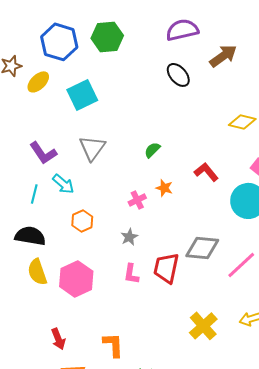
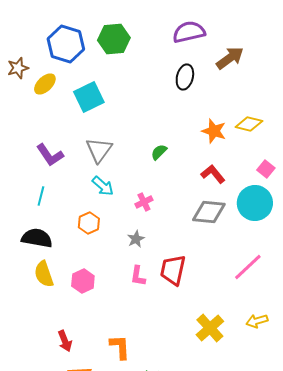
black ellipse: (178, 75) -> (185, 77), turned 55
cyan arrow: (63, 184) -> (103, 186), moved
orange star: (164, 188) -> (214, 131), moved, size x1.4
gray diamond: (202, 248) -> (209, 212), moved
pink hexagon: (76, 279) -> (83, 281), size x0.7

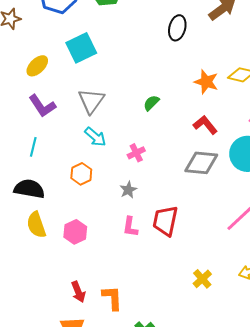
yellow ellipse: (45, 84) -> (37, 66), moved
yellow cross: (210, 328) -> (202, 279), size x0.7
red arrow: (65, 341) -> (78, 292), moved

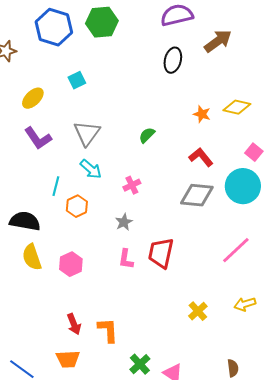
cyan square: (81, 48) -> (77, 80), size x0.6
orange star: (206, 82) -> (202, 114), size x0.7
cyan line: (33, 147) -> (56, 186), moved

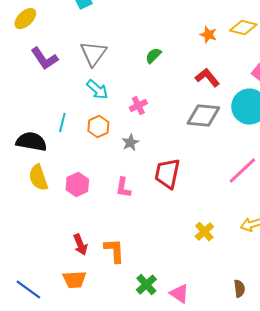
yellow ellipse: (33, 98) -> (25, 19), moved
cyan line: (56, 186) -> (62, 123), moved
orange hexagon: (77, 206) -> (98, 127), moved
pink L-shape: (126, 259) -> (123, 188), moved

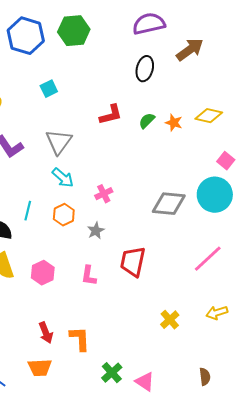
green semicircle: (153, 56) -> (147, 121), moved
red L-shape: (207, 78) -> (111, 115), moved, turned 115

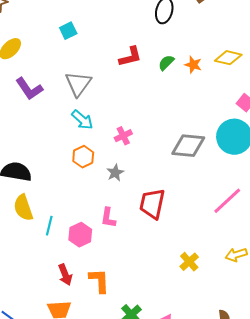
cyan line: (28, 211) -> (49, 226), moved
pink hexagon: (43, 273) -> (80, 235), moved

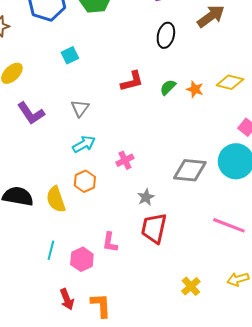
gray triangle: (78, 84) -> (80, 108), size x0.7
cyan arrow: (82, 120) -> (84, 144), turned -70
gray star: (115, 173) -> (146, 197), moved
pink line: (227, 201) -> (229, 225), turned 64
yellow semicircle: (23, 208) -> (56, 199), moved

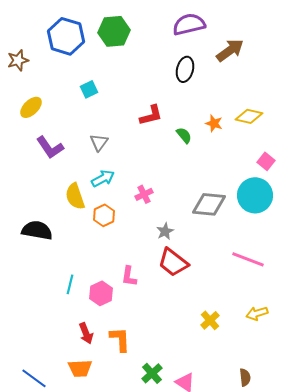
green semicircle: (168, 87) -> (184, 135), moved, turned 96
yellow semicircle: (56, 199) -> (75, 196), moved
red trapezoid: (154, 228) -> (173, 262), turned -64

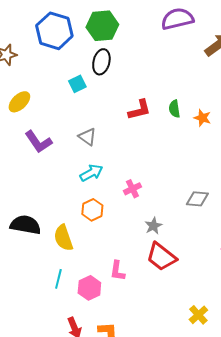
black ellipse: (185, 69) -> (101, 62), moved
green semicircle: (184, 135) -> (174, 109), moved, turned -150
gray triangle: (99, 142) -> (87, 137), turned -30
yellow semicircle: (75, 196) -> (63, 238), moved
gray diamond: (209, 204) -> (197, 199), size x0.7

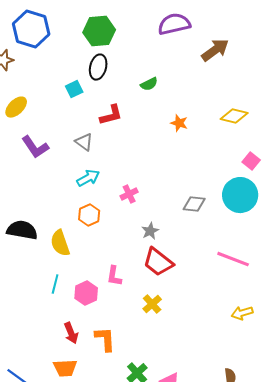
blue hexagon: (54, 31) -> (31, 29), moved
green semicircle: (174, 109) -> (149, 84), moved, turned -108
red L-shape: (139, 110) -> (111, 115), moved
orange star: (202, 118) -> (179, 123), moved
yellow cross: (198, 315) -> (152, 304), moved

